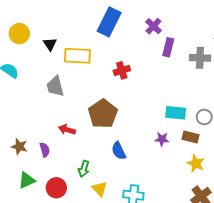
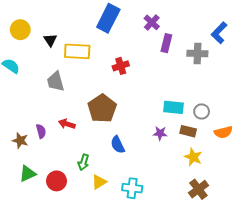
purple semicircle: (45, 150) -> (41, 131), moved
yellow triangle: (100, 189) -> (99, 182), turned 42

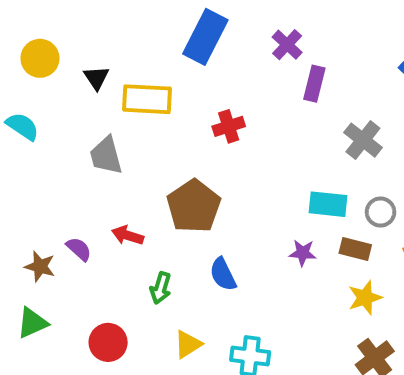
gray cross: (197, 53) -> (363, 140), moved, turned 36
purple semicircle: (41, 131) -> (79, 249), turned -32
yellow star: (193, 157) -> (365, 298), turned 30
green arrow: (83, 162) -> (161, 288), moved
green triangle: (28, 174) -> (32, 323), moved

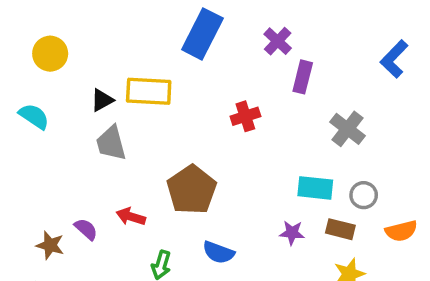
black triangle: (96, 78) -> (102, 100), moved, turned 35
red cross: (229, 126) -> (245, 116), moved
blue semicircle: (223, 274) -> (219, 252), turned -44

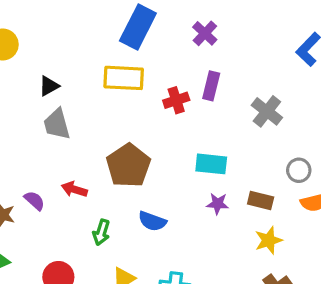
purple rectangle: (303, 77) -> (211, 86), moved
yellow rectangle: (149, 91) -> (124, 78), moved
cyan rectangle: (315, 188) -> (211, 164), moved
gray circle: (364, 195) -> (299, 170), moved

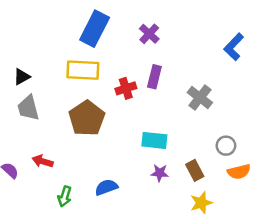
brown pentagon: (128, 165) -> (87, 118), moved
brown rectangle: (261, 201) -> (195, 170), turned 48
blue semicircle: (152, 221) -> (106, 187), turned 140

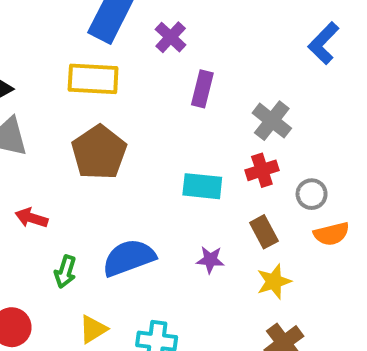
purple cross: (149, 34) -> (171, 37), moved
red cross: (126, 88) -> (262, 170), moved
purple star: (160, 173) -> (210, 260), moved
blue semicircle: (106, 187) -> (129, 258), size x1.5

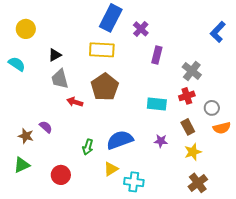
red arrow: (31, 218) -> (75, 102), moved
yellow triangle: (93, 329) -> (111, 169), moved

